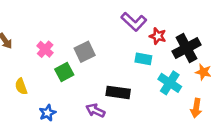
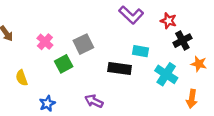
red star: (158, 36) -> (168, 21), moved
black cross: (187, 48) -> (182, 41), size x0.7
black rectangle: (118, 92) -> (120, 69), moved

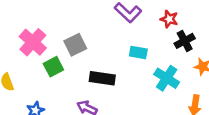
pink cross: (45, 42) -> (33, 42), size x1.5
black rectangle: (120, 69) -> (102, 78), moved

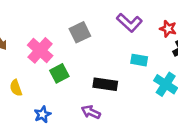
gray square: (75, 45) -> (80, 32), moved

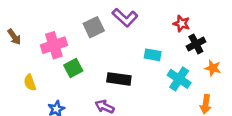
purple L-shape: (129, 23) -> (125, 18), moved
pink cross: (40, 50) -> (54, 45), turned 30

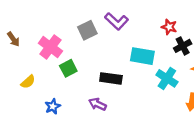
pink cross: (54, 45) -> (50, 47), turned -35
cyan rectangle: (153, 55) -> (142, 56), size x1.5
yellow semicircle: (30, 83) -> (28, 82), turned -112

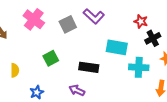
pink cross: (50, 47) -> (34, 19), moved
cyan cross: (167, 78) -> (139, 67), turned -30
yellow semicircle: (28, 82) -> (15, 70), turned -48

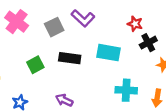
black rectangle: (89, 67) -> (70, 58), moved
cyan cross: (139, 67) -> (126, 90), moved

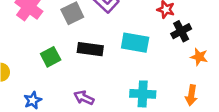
cyan cross: (126, 90) -> (143, 94), moved

